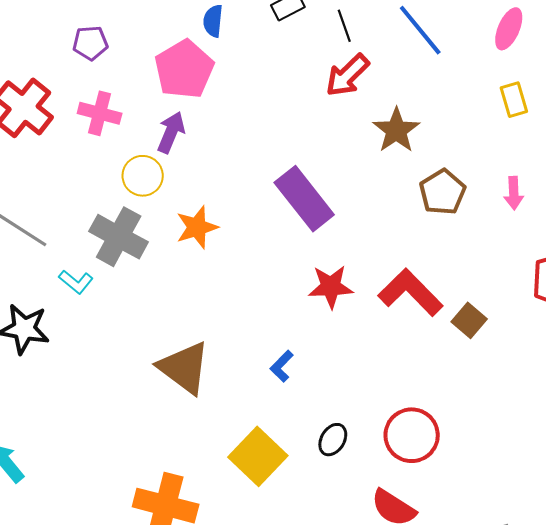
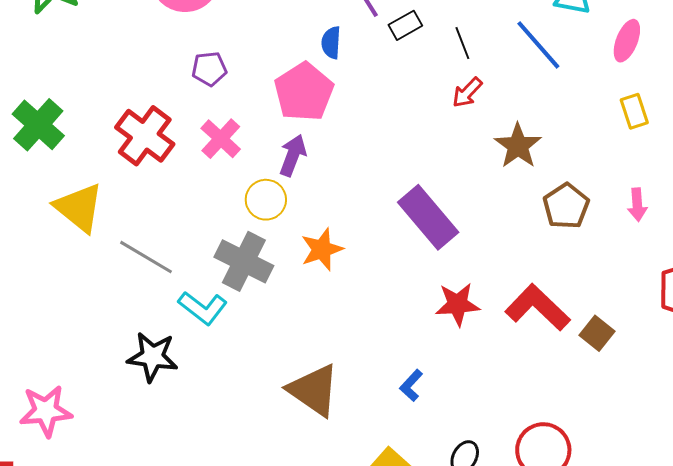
red arrow: (347, 75) -> (467, 92), size x0.7
pink cross: (100, 113) -> (221, 139), turned 30
cyan L-shape: (76, 282) -> (203, 308), size x1.4

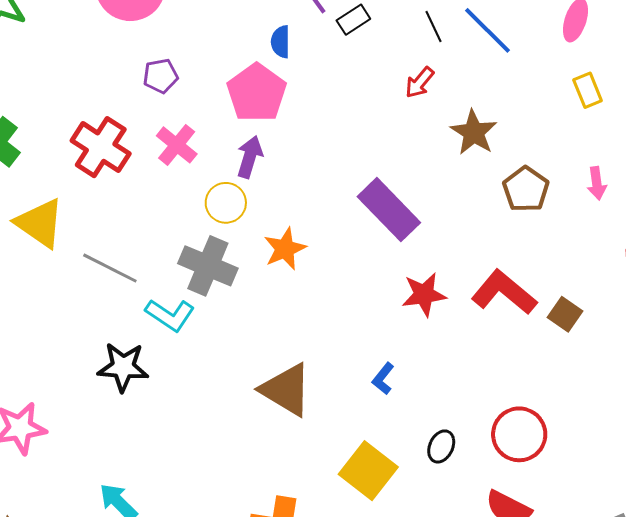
black line: (462, 43) -> (433, 26), moved

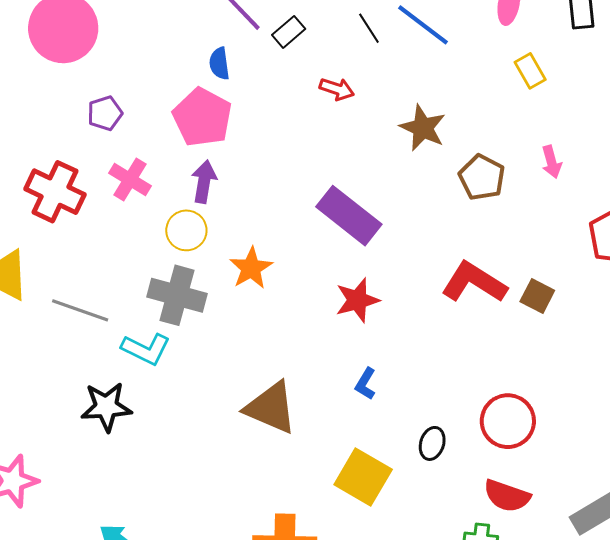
red arrow: (420, 83) -> (337, 89), moved, turned -104
red star: (424, 294) -> (357, 300), moved

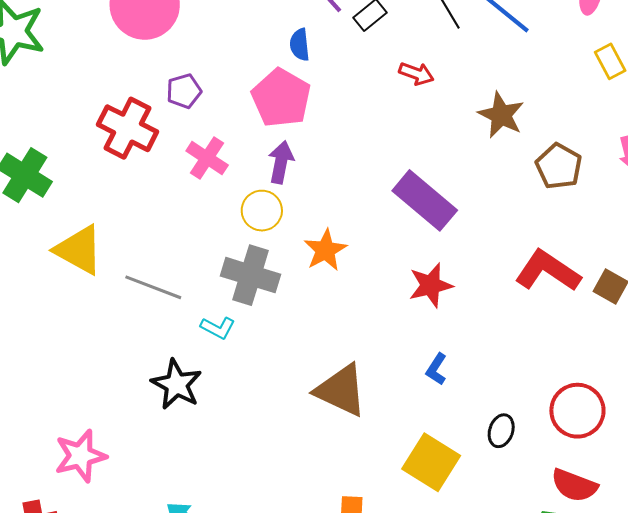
red cross: (55, 192) -> (127, 128), moved
cyan L-shape: (146, 349) -> (218, 328), size x0.7
black star: (106, 407) -> (177, 384), turned 30

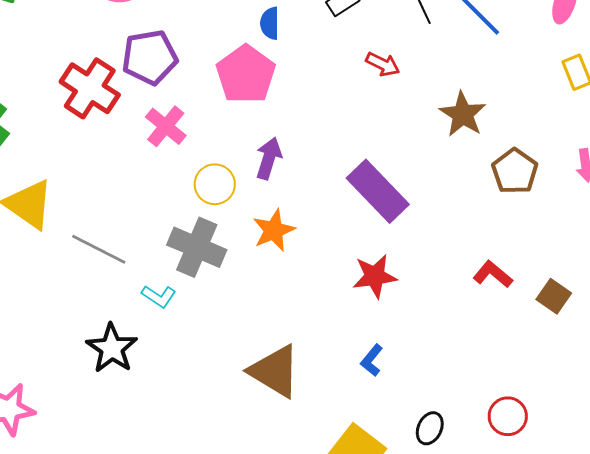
purple pentagon: (184, 91) -> (150, 57), size x1.6
purple arrow: (281, 162) -> (269, 158), moved
red L-shape: (548, 271) -> (493, 274), size x0.6
red circle: (577, 411) -> (508, 416), size x0.7

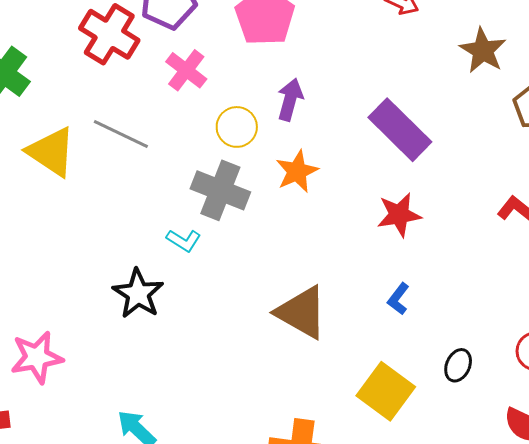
gray line: (99, 249) -> (121, 134), moved

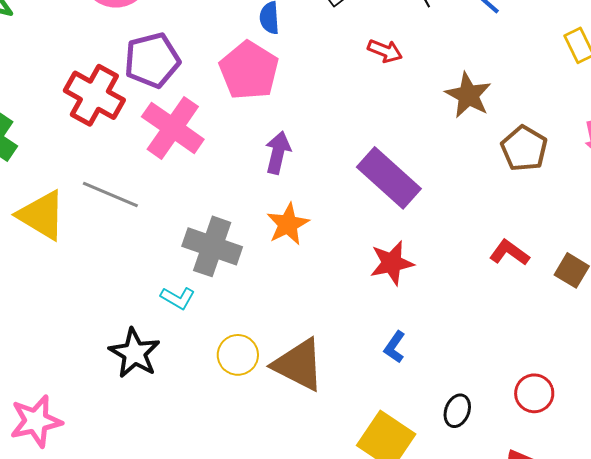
pink cross: (186, 70) -> (173, 128), size x1.5
yellow circle: (237, 127) -> (238, 355), moved

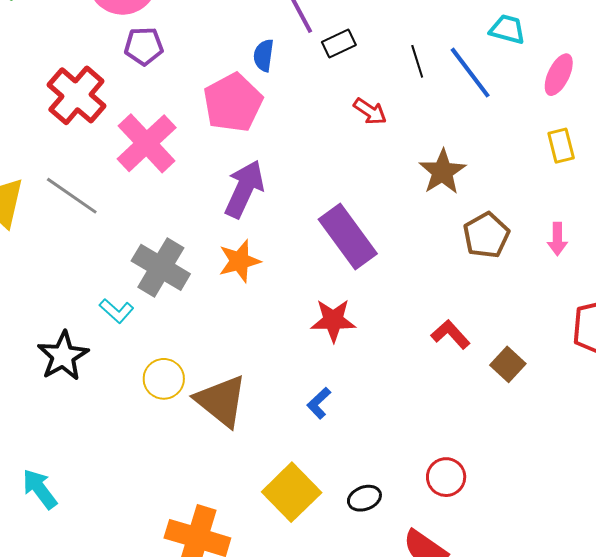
purple pentagon: (152, 60) -> (144, 46), moved, size x0.7
purple arrow: (278, 153) -> (244, 189), size x1.4
black ellipse: (457, 411) -> (364, 498), moved, turned 36

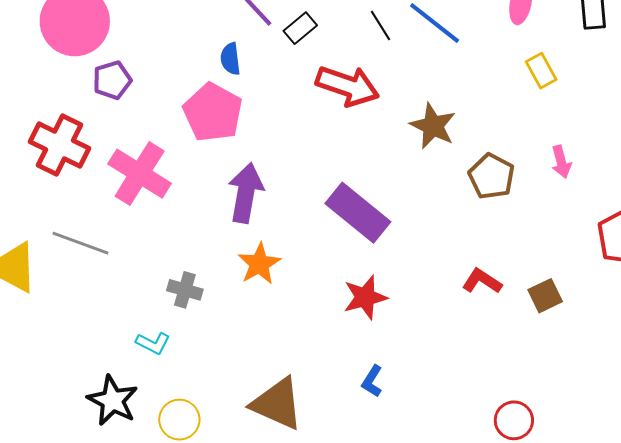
red arrow: (370, 111) -> (348, 86), size x1.8
gray cross: (161, 267) -> (185, 290), size x0.6
brown square: (508, 364) -> (545, 296), turned 36
yellow circle: (164, 379) -> (179, 420), moved

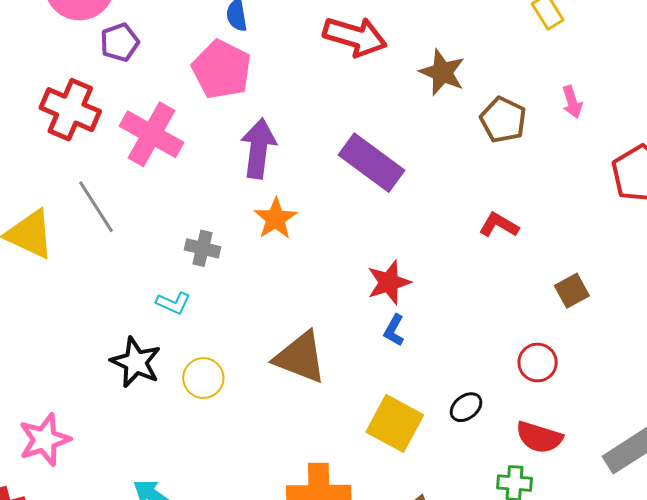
gray line: (80, 243) -> (96, 207), turned 40
brown square: (545, 296) -> (572, 291), moved
red star: (365, 297) -> (389, 282), moved

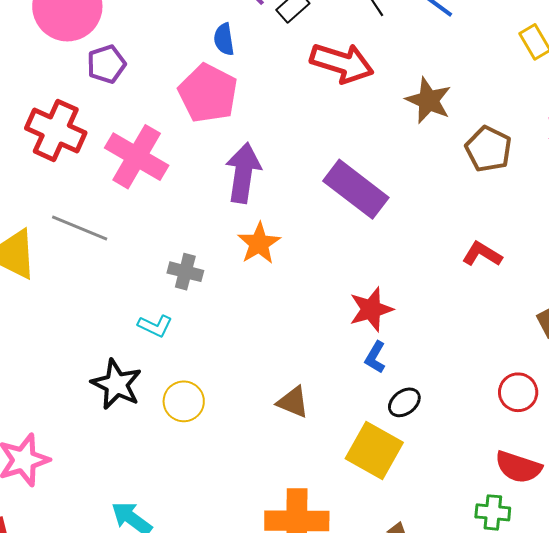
gray line: (96, 207) -> (80, 228), turned -36
brown triangle: (300, 357) -> (293, 402), moved, size x0.6
black ellipse: (466, 407) -> (404, 402), moved

